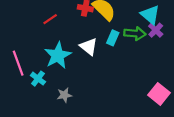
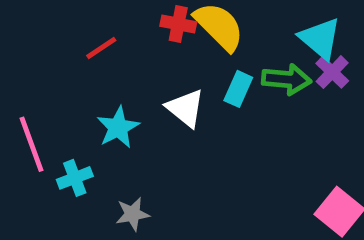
cyan star: (58, 55) -> (118, 127), size x0.7
cyan cross: (38, 79) -> (75, 178), turned 32

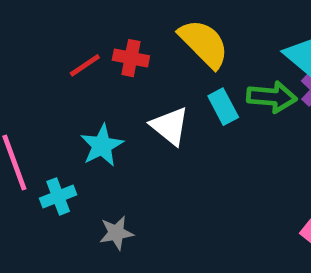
red cross: (178, 24) -> (131, 58), moved
cyan rectangle: (238, 89) -> (223, 107), turned -52

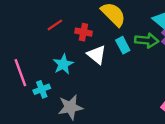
red cross: (131, 58) -> (83, 32), moved
gray star: (116, 233) -> (70, 107), size x1.5

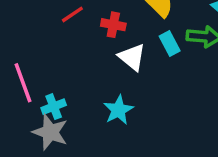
cyan star: (63, 64) -> (118, 110), moved
gray star: (70, 107) -> (50, 132), moved, turned 30

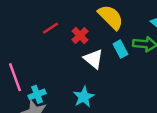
red cross: (113, 25) -> (80, 36), turned 35

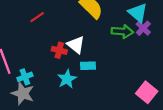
red cross: (80, 36) -> (59, 50), moved, turned -32
cyan rectangle: (120, 49) -> (88, 66), moved, turned -64

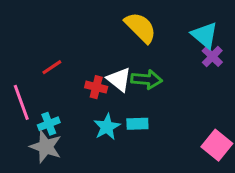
red line: (37, 17) -> (52, 67), moved
green arrow: (122, 31) -> (147, 79), moved
cyan rectangle: (88, 66) -> (137, 124), moved

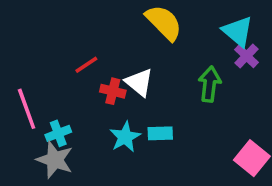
red line: (52, 67) -> (86, 65), moved
green arrow: (147, 79) -> (210, 84), moved, turned -88

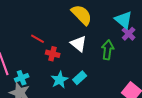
red line: (86, 65) -> (38, 39), turned 64
white triangle: (139, 82) -> (79, 44), moved
cyan rectangle: (160, 133) -> (80, 78), turned -40

